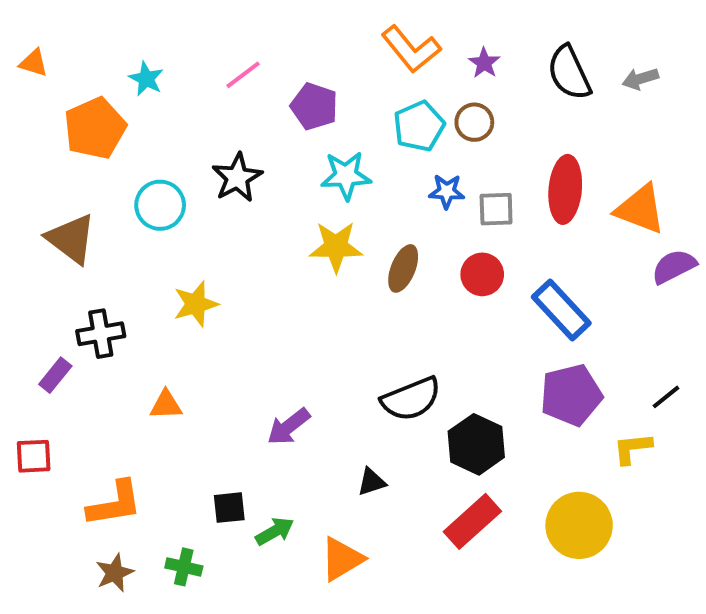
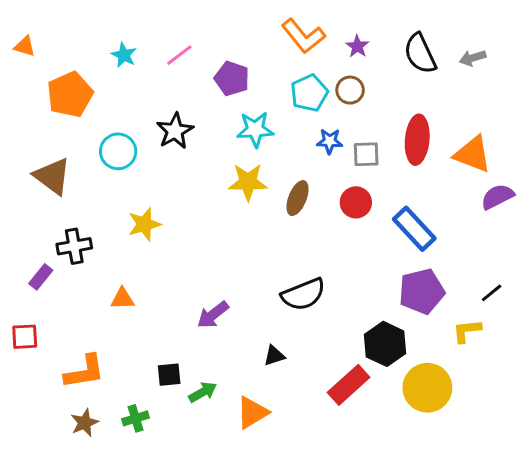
cyan star: (146, 79) -> (124, 55), moved
black hexagon: (476, 444) -> (385, 344), moved
green cross: (184, 567) -> (136, 418), turned -30

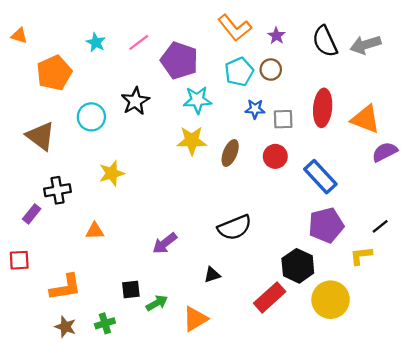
gray arrow: (473, 58) -> (366, 45), size x1.5
purple pentagon: (232, 78) -> (179, 60), size x1.4
brown star: (85, 423) -> (65, 327), turned -30

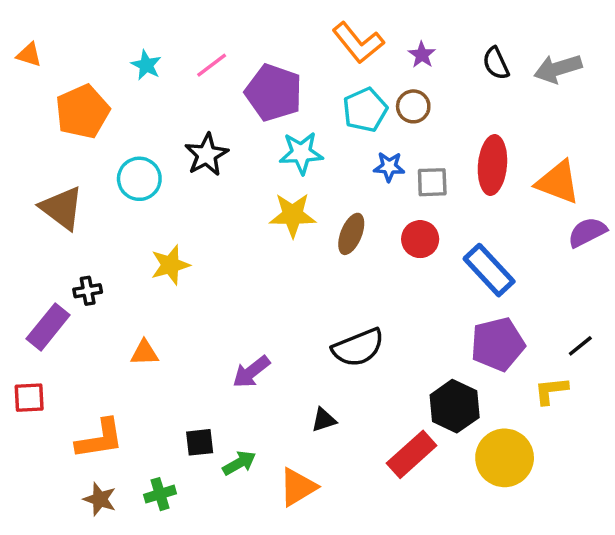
black semicircle: (325, 41) -> (496, 63), size x0.7
black cross: (58, 190) -> (88, 291), size x0.7
purple rectangle: (32, 214) -> (48, 327), size x1.5

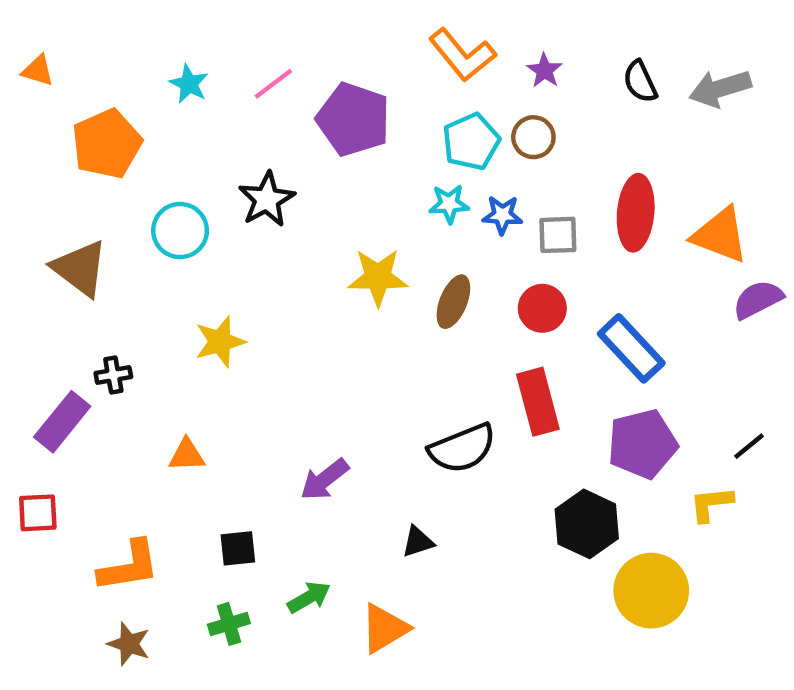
cyan star: (301, 153) -> (449, 204), moved, size x0.7
black square: (200, 442) -> (238, 548), moved
red rectangle: (412, 454) -> (538, 402), moved, turned -63
green cross: (160, 494) -> (229, 624), moved

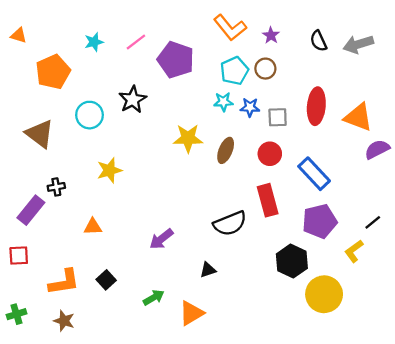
cyan star: (189, 84) -> (94, 42), turned 30
yellow L-shape: (711, 504) -> (354, 251), turned -30
black square: (238, 548) -> (106, 280), moved, turned -36
green cross: (229, 624) -> (16, 314), moved

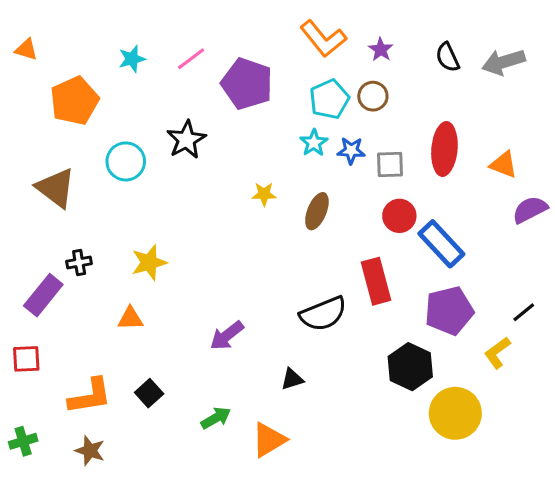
cyan star: (223, 102) -> (314, 143), turned -30
orange triangle: (358, 117) -> (504, 165), size x0.7
yellow star: (188, 138) -> (264, 194), size x0.6
red circle: (270, 154) -> (399, 216), moved
yellow star: (109, 170) -> (149, 262), moved

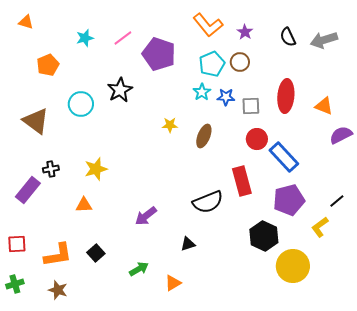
orange triangle: (26, 49) -> (26, 22), moved
orange pentagon: (74, 101) -> (48, 65), size x0.7
red square: (26, 359) -> (17, 244), moved
orange triangle: (269, 440) -> (173, 283), size x0.7

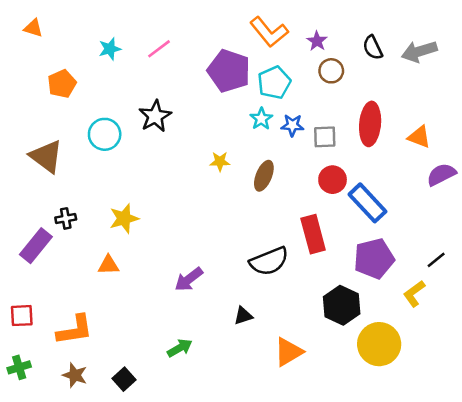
purple pentagon: (159, 54) -> (229, 71), moved
brown circle: (240, 62) -> (331, 71), moved
black square: (96, 253) -> (124, 379), moved
orange triangle: (173, 283) -> (288, 352), moved, size x1.4

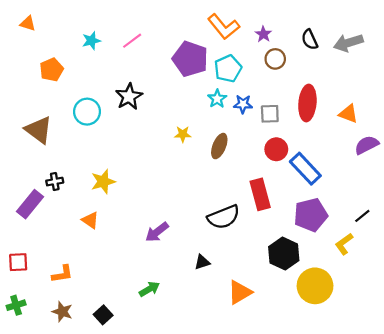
orange triangle: (108, 265) -> (90, 220), turned 36
orange L-shape: (75, 330) -> (62, 274), size x0.7

